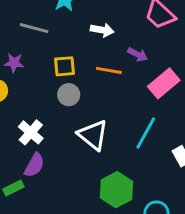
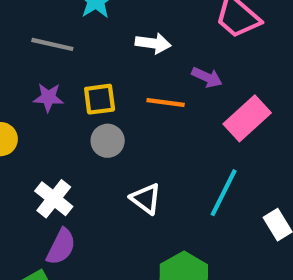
purple star: (14, 63) -> (48, 98), moved
white triangle: (93, 135) -> (146, 199), size x0.7

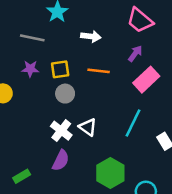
purple arrow: (207, 77) -> (135, 53), moved, turned -77
white cross: (54, 199) -> (61, 131), moved
purple semicircle: (61, 247) -> (61, 160), moved

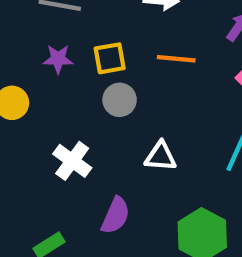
white triangle: (88, 127) -> (161, 156), turned -30
white cross: (61, 131) -> (72, 161), moved

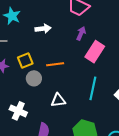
orange line: (176, 59) -> (55, 64), moved

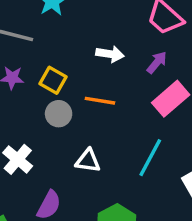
white arrow: (43, 29) -> (110, 54), moved
yellow square: (25, 60) -> (53, 80), turned 35

